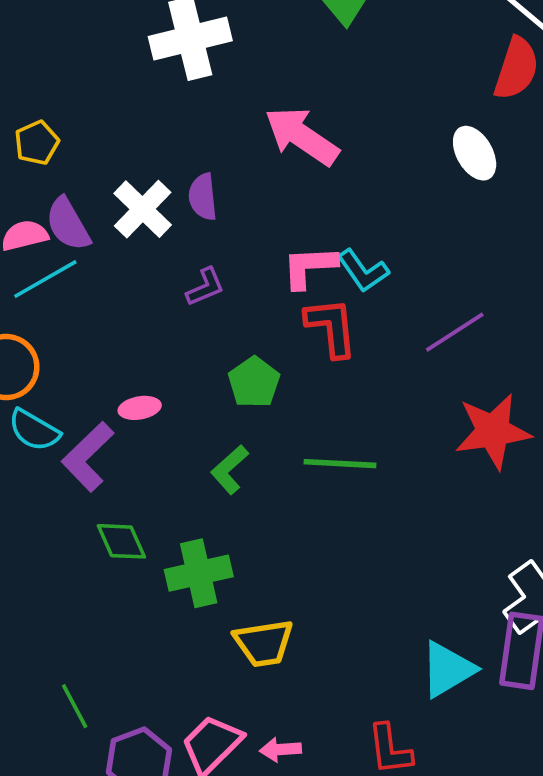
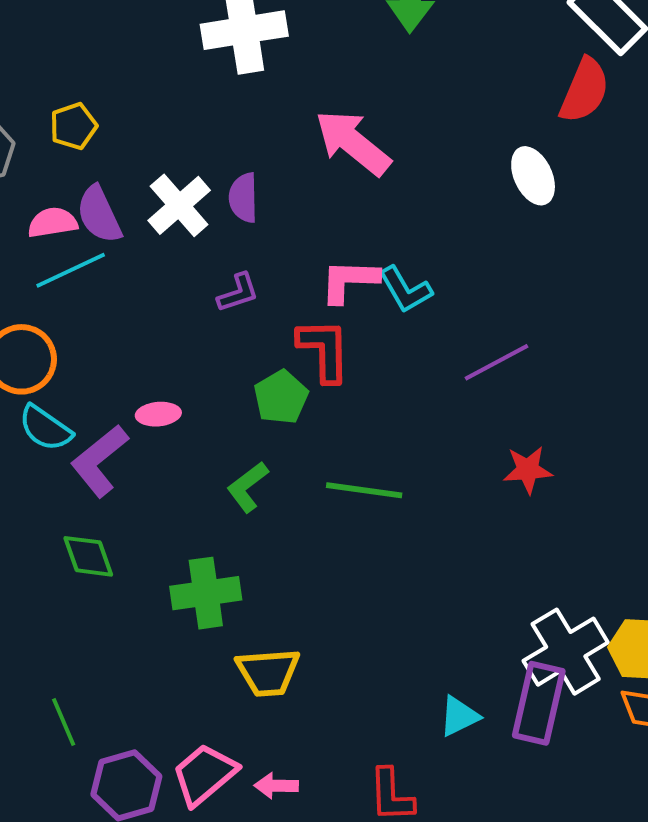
red L-shape: (331, 327) -> (324, 350), moved
red star: (493, 431) -> (528, 470), size x0.6
green diamond: (121, 541) -> (88, 556), moved
cyan triangle: (448, 669) -> (459, 716), size x0.7

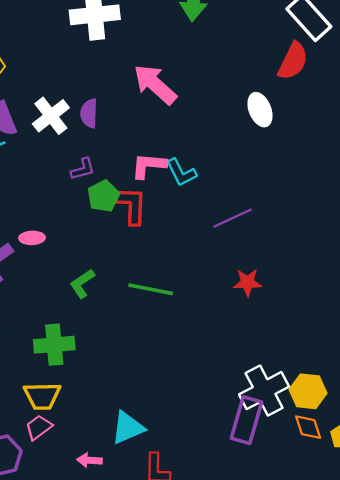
green pentagon: (281, 397) -> (103, 196), moved
yellow trapezoid: (268, 672) -> (42, 396), moved
cyan triangle: (459, 716) -> (128, 428), moved, size x1.4
pink trapezoid: (204, 774) -> (39, 427), moved, size x0.7

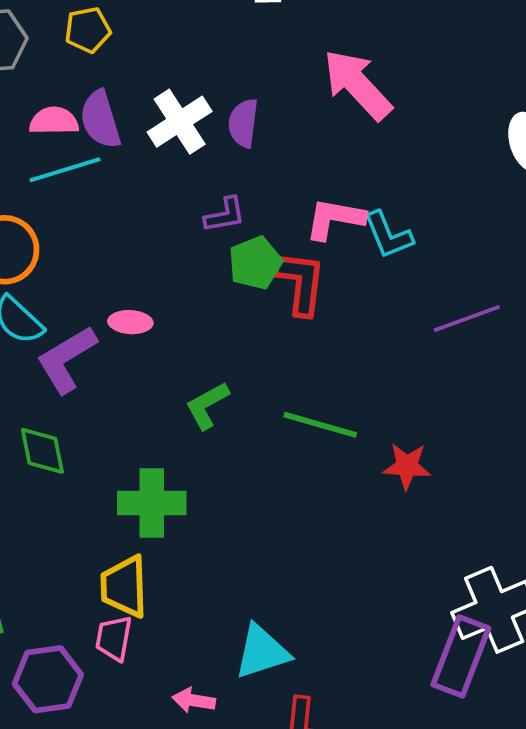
red star: (248, 282) -> (407, 466), moved
yellow trapezoid: (42, 396) -> (124, 587), turned 84
pink trapezoid: (39, 427) -> (114, 638), turned -48

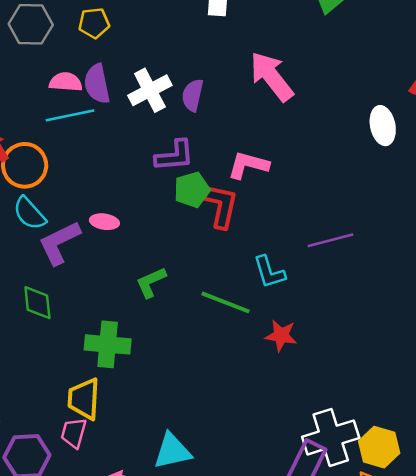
purple L-shape: (225, 215) -> (175, 156), size x1.4
cyan L-shape: (388, 235) -> (269, 272), moved

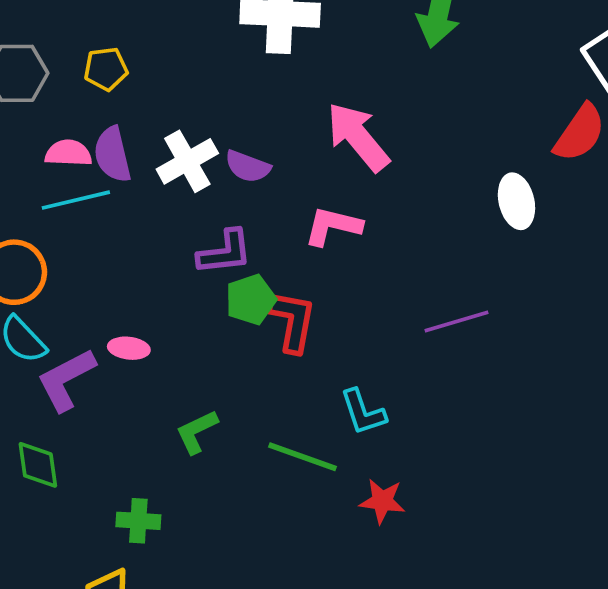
purple semicircle: (193, 95) -> (248, 166), turned -80
pink L-shape: (248, 165) -> (333, 226), moved
purple line: (330, 240) -> (456, 322), moved
green cross: (108, 344) -> (138, 521), size x0.7

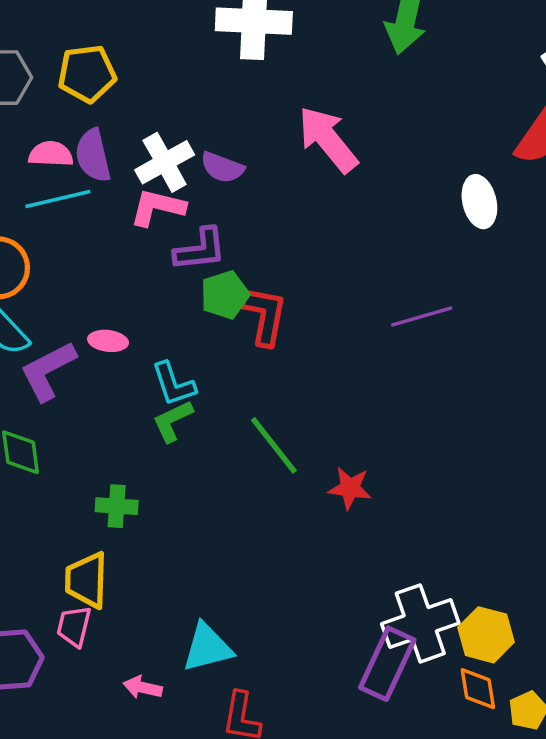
yellow pentagon: (106, 69) -> (87, 74), size x1.4
pink L-shape: (333, 226) -> (157, 207), moved
cyan L-shape: (363, 412) -> (173, 384), moved
green line: (303, 457) -> (274, 445), turned 32

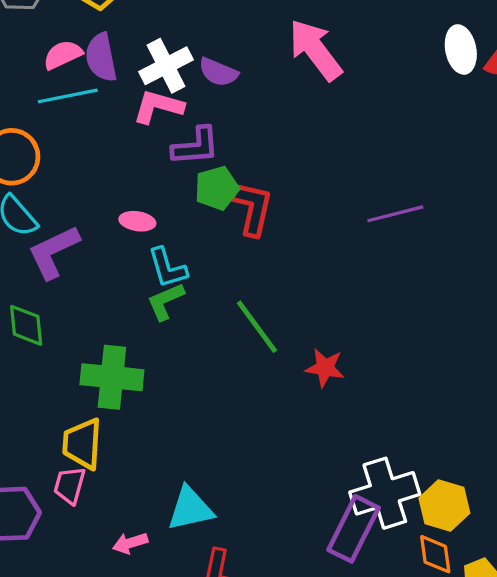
pink semicircle: (51, 154) -> (63, 55), turned -30
white ellipse: (479, 202) -> (461, 49), moved
pink ellipse: (108, 341) -> (137, 221), moved
green cross: (117, 506) -> (112, 377), size x1.6
pink arrow: (143, 687) -> (130, 543), turned -32

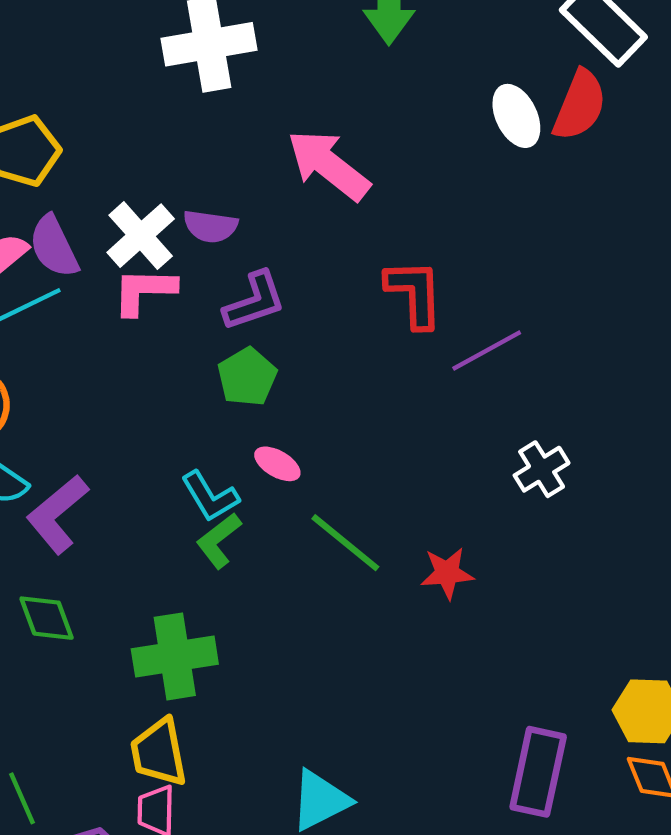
purple L-shape: (196, 146) -> (254, 301), moved
red L-shape: (252, 208) -> (414, 293), moved
pink ellipse: (137, 221) -> (277, 464), moved, turned 36
white cross: (385, 493) -> (542, 469), moved, size x0.6

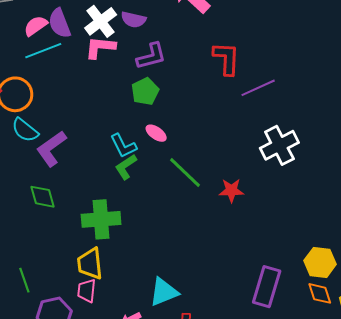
white cross: (542, 469) -> (279, 145), size x1.5

